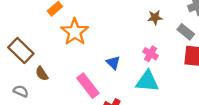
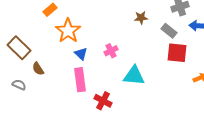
pink cross: (151, 54) -> (111, 51), moved, turned 32
blue triangle: (113, 63) -> (81, 54), moved
pink rectangle: (88, 86) -> (80, 80), turned 30

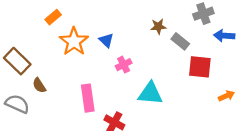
gray rectangle: (169, 31) -> (180, 41), moved
blue triangle: (81, 54) -> (106, 40), moved
gray semicircle: (19, 85) -> (17, 104), size x1.5

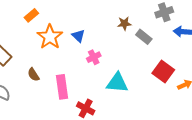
red square: (200, 67) -> (163, 72), moved, turned 30
brown semicircle: (39, 85) -> (33, 75), moved

